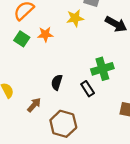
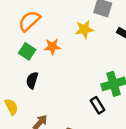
black semicircle: (57, 82) -> (32, 80), moved

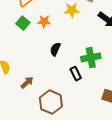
black semicircle: (32, 80) -> (55, 49), moved

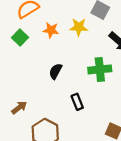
orange star: (44, 21) -> (51, 30), moved
green cross: (91, 58) -> (100, 69), moved

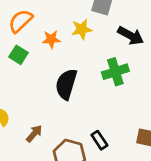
black semicircle: (56, 71) -> (66, 84), size x1.6
black rectangle: (77, 102) -> (99, 140), moved

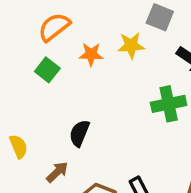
black semicircle: (66, 84) -> (79, 133), moved, size x0.7

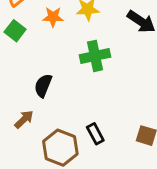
green cross: (169, 104) -> (95, 56), moved

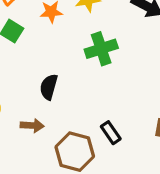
brown arrow: (24, 119) -> (32, 126), turned 54

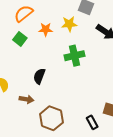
black rectangle: (111, 133) -> (92, 122), moved

